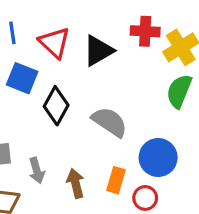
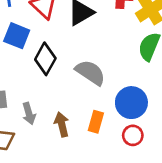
red circle: (145, 198) -> (133, 135), moved

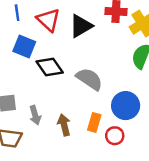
black diamond: (45, 59) -> (50, 67), turned -64
red circle: (133, 135) -> (115, 136), moved

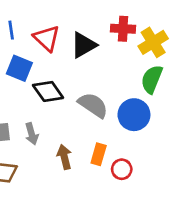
blue circle: (126, 106) -> (134, 115), moved
gray arrow: (35, 115) -> (32, 134), moved

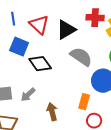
gray semicircle: (93, 105) -> (81, 57), moved
gray arrow: (32, 134) -> (28, 95), turned 63
orange rectangle: (99, 154) -> (84, 102), moved

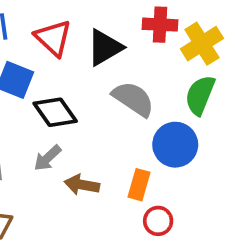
gray arrow: (28, 95) -> (48, 158), moved
brown arrow: (52, 112) -> (82, 185), moved, turned -66

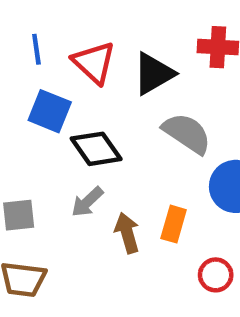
brown arrow: (82, 185) -> (127, 233), turned 64
orange rectangle: (139, 185) -> (174, 224), moved

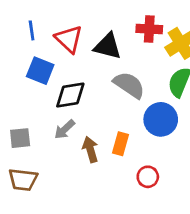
black triangle: (154, 74) -> (108, 46), turned 44
black diamond: (96, 149) -> (70, 95), turned -64

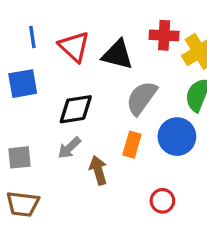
blue square: (40, 71) -> (23, 84), moved, turned -32
gray semicircle: (129, 85) -> (142, 98), turned -88
orange rectangle: (121, 144) -> (132, 145), moved

